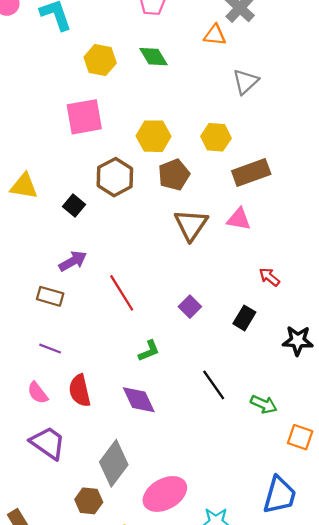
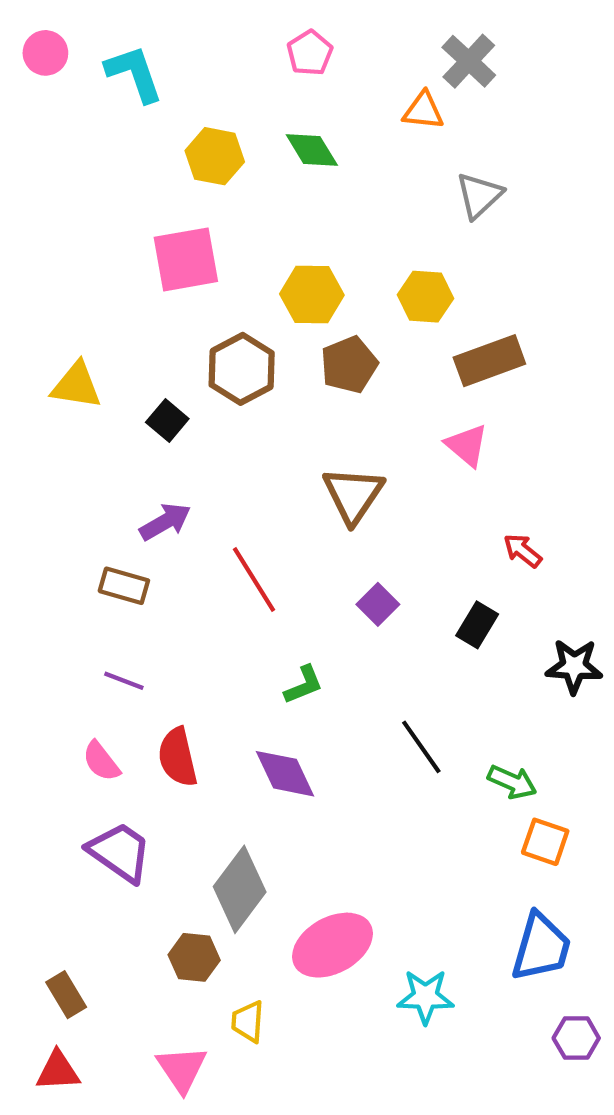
pink triangle: (239, 219) -> (467, 445), turned 30
brown triangle: (191, 225) -> (353, 495), moved
orange square: (300, 437) -> (545, 842), moved

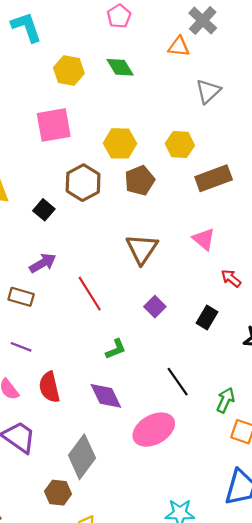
pink triangle: (467, 445) -> (204, 239), moved
green arrow: (512, 782) -> (226, 400), turned -90
pink ellipse: (333, 945) -> (154, 430), moved

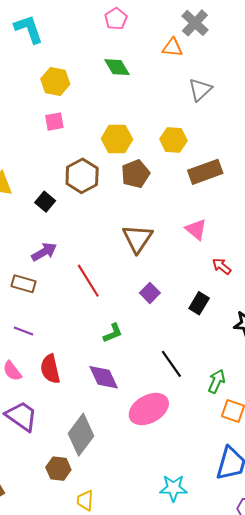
yellow hexagon: (69, 71) -> (55, 81), moved
pink square: (54, 125) -> (54, 122), size x0.6

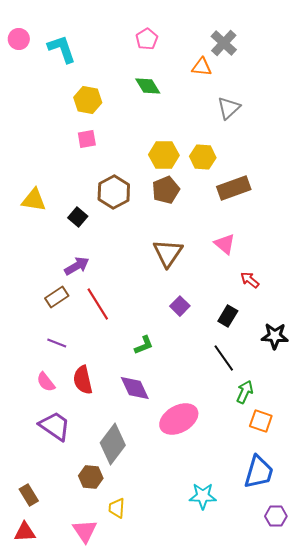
yellow hexagon: (117, 139) -> (164, 155), moved
red line: (88, 281) -> (98, 304), moved
brown rectangle: (24, 284) -> (57, 297), turned -50
black line: (171, 364) -> (224, 358), moved

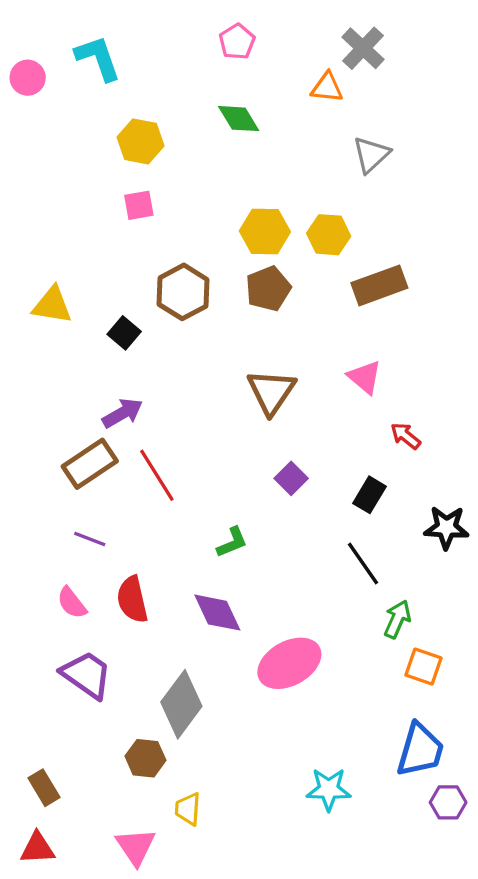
pink circle: (19, 39) -> (28, 78), moved
brown rectangle: (57, 297) -> (90, 464), size x1.4
purple hexagon: (276, 516) -> (448, 802), moved

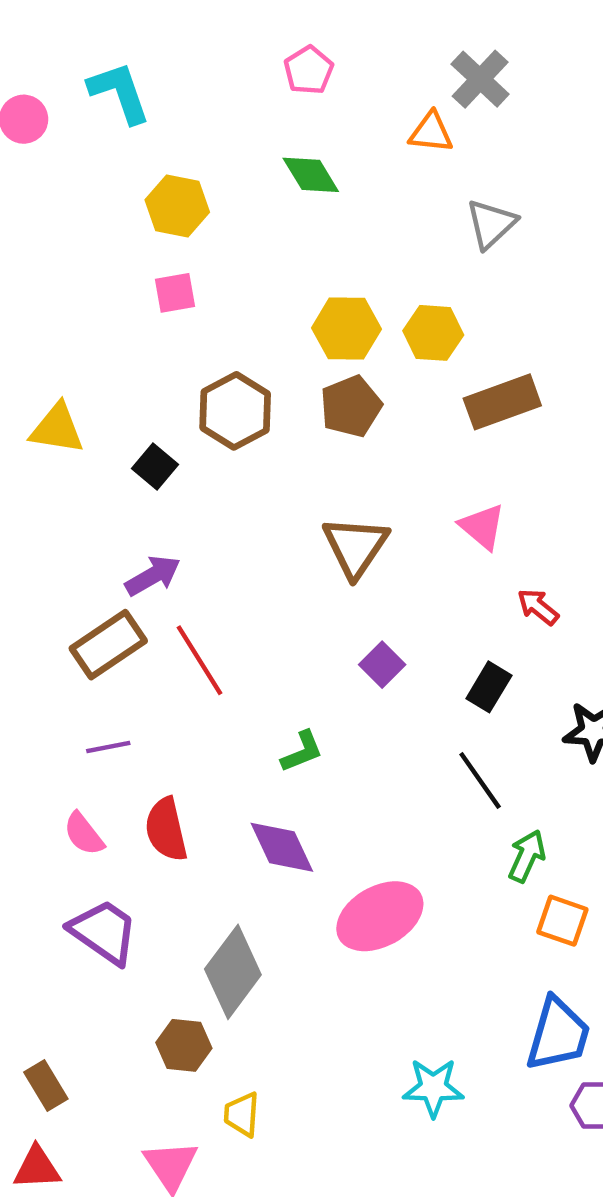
purple line: (90, 539) -> (108, 747), turned -32

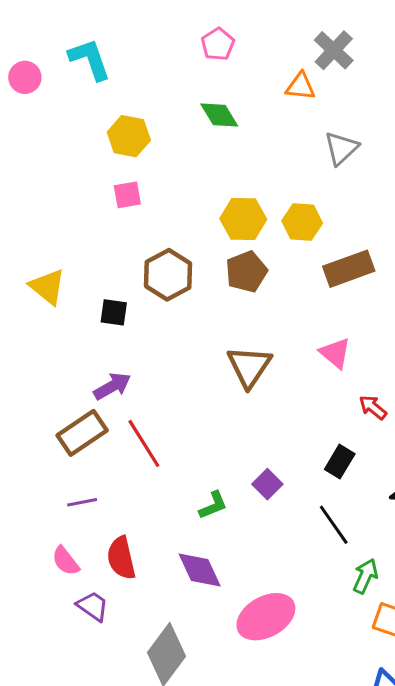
yellow triangle: (57, 429) -> (47, 287), turned 30
black square: (155, 467) -> (114, 312), turned -32
purple square: (382, 665) -> (267, 484), moved
purple trapezoid: (104, 932) -> (93, 606), moved, size x0.7

